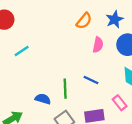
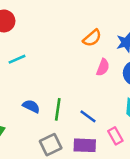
blue line: (91, 80) -> (88, 116), moved
blue semicircle: (43, 99) -> (31, 106), moved

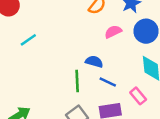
pink semicircle: (103, 67) -> (113, 32), turned -126
blue semicircle: (31, 106) -> (94, 62), moved

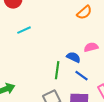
pink semicircle: (113, 32) -> (91, 47), moved

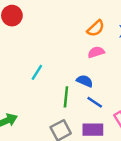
cyan line: (24, 30) -> (37, 72), moved, turned -32
pink semicircle: (91, 47) -> (96, 52), moved

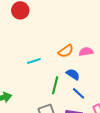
orange semicircle: (96, 28) -> (66, 51), moved
cyan line: (37, 72) -> (34, 61), turned 32

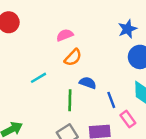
pink semicircle: (86, 52) -> (65, 35), moved
blue line: (79, 93) -> (111, 100), moved, turned 40

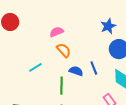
orange semicircle: (73, 57) -> (64, 50), turned -84
blue line: (111, 100) -> (94, 68), moved

